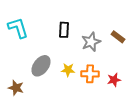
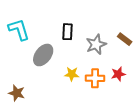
gray ellipse: (41, 66) -> (43, 55), moved
red star: (114, 80) -> (118, 74), moved

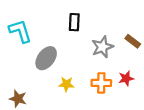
black rectangle: (68, 32) -> (74, 22), moved
yellow star: (72, 74) -> (66, 84), moved

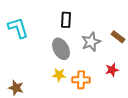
gray ellipse: (46, 58) -> (61, 49), moved, turned -65
orange cross: (101, 83) -> (81, 80), moved

